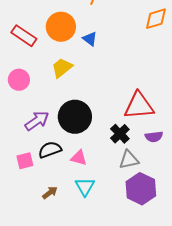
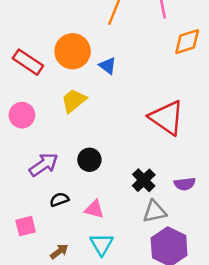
red triangle: (139, 106) -> (167, 118), moved, turned 40
black circle: (75, 117) -> (89, 160), size x0.6
black semicircle: (50, 150) -> (59, 200), size x0.7
pink square: (25, 161) -> (26, 226), moved

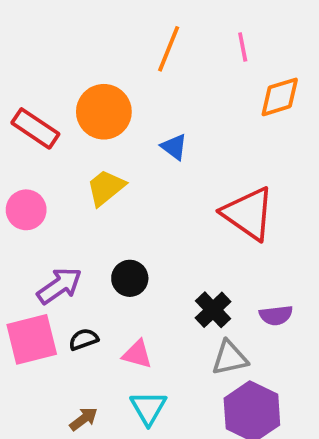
blue triangle: (108, 66) -> (174, 147), moved
pink square: (26, 226) -> (32, 339), moved, size x1.6

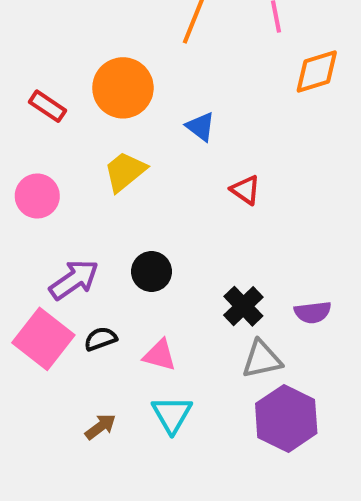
red rectangle: (35, 128) -> (47, 106), size x0.7
red triangle: (248, 214) -> (245, 190), moved, size x0.5
pink square: (32, 339) -> (43, 339), turned -38

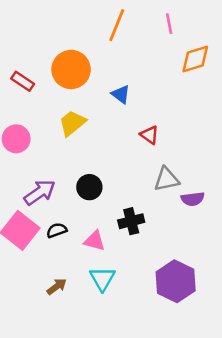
black cross: (243, 306) -> (131, 221), moved, turned 30
purple semicircle: (313, 312) -> (193, 199), moved
gray triangle: (262, 359) -> (166, 179), moved

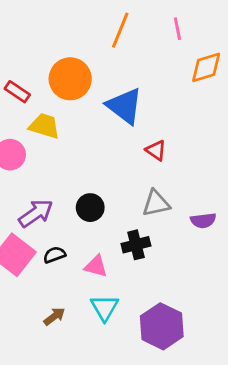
blue triangle: (121, 94) -> (125, 106), size x1.8
yellow trapezoid: (72, 123) -> (44, 126), moved, turned 56
gray triangle: (166, 179) -> (156, 203), moved
purple hexagon: (176, 281) -> (162, 326), moved

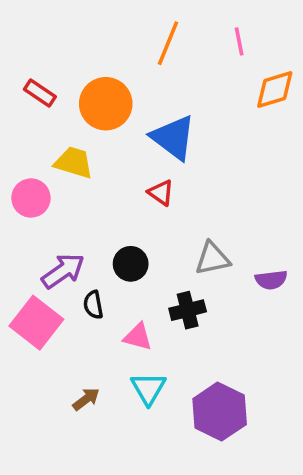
red rectangle: (17, 92) -> (40, 93), moved
red triangle: (156, 150) -> (161, 193), moved
black semicircle: (54, 255) -> (93, 305), moved, turned -80

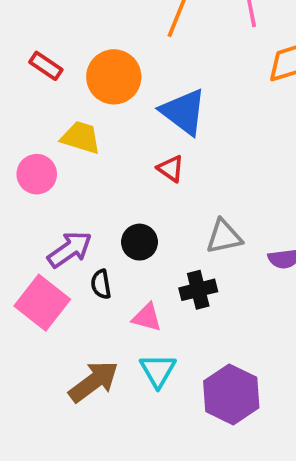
brown arrow: (86, 399) -> (94, 382), size x1.8

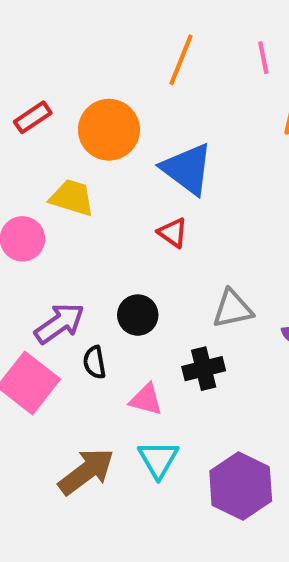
red rectangle: (46, 66) -> (33, 117), turned -68

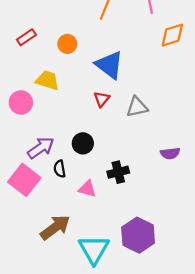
orange circle: (109, 130) -> (67, 44), size x0.6
red triangle: (173, 233) -> (102, 99), turned 35
gray triangle: (232, 309) -> (137, 107), moved
cyan triangle: (158, 459) -> (94, 249), moved, size x1.4

